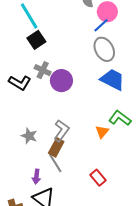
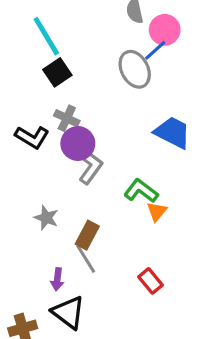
gray ellipse: (104, 49) -> (135, 69), moved
purple circle: (61, 81) -> (78, 144), moved
green L-shape: (120, 118) -> (141, 191), moved
gray L-shape: (61, 131) -> (90, 167), moved

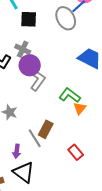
black square: (57, 72) -> (29, 19), moved, turned 36
brown rectangle: (87, 235) -> (46, 129), moved

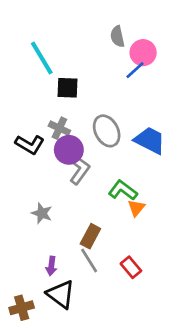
gray ellipse: (66, 18) -> (107, 131), moved
gray line: (35, 138) -> (89, 261), moved

